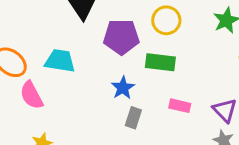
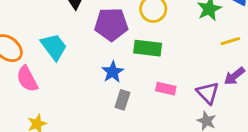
cyan trapezoid: (60, 61) -> (54, 47), turned 44

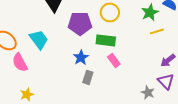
yellow line: (230, 41) -> (157, 31), moved
pink rectangle: (166, 89) -> (114, 60), moved, turned 40
purple triangle: (208, 93) -> (166, 81), moved

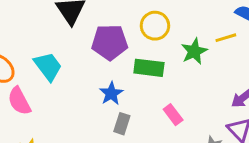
green star: (150, 12) -> (194, 51), moved
yellow line: (157, 31) -> (226, 38), moved
pink rectangle: (114, 60) -> (173, 115), moved

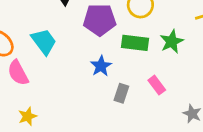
green star: (194, 51) -> (172, 42), moved
gray rectangle: (122, 124) -> (121, 93), moved

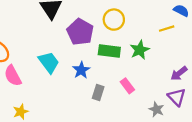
purple pentagon: (100, 20) -> (80, 32), turned 30
cyan trapezoid: (44, 42) -> (49, 62), moved

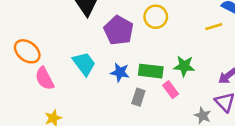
green star: (140, 50) -> (184, 66), moved, turned 30
green rectangle: (109, 51) -> (151, 71), moved
blue star: (81, 70) -> (120, 72), turned -30

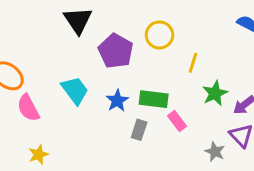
yellow line: (214, 27) -> (193, 63), moved, turned -56
green star: (184, 66) -> (215, 93), moved, turned -30
blue star: (120, 72) -> (117, 101), turned 30

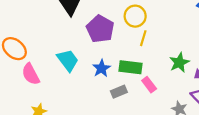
yellow line: (193, 63) -> (143, 38), moved
gray rectangle: (139, 130) -> (119, 92), turned 49

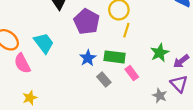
cyan trapezoid: (68, 60) -> (44, 43), moved
gray rectangle: (119, 92) -> (104, 80), turned 72

